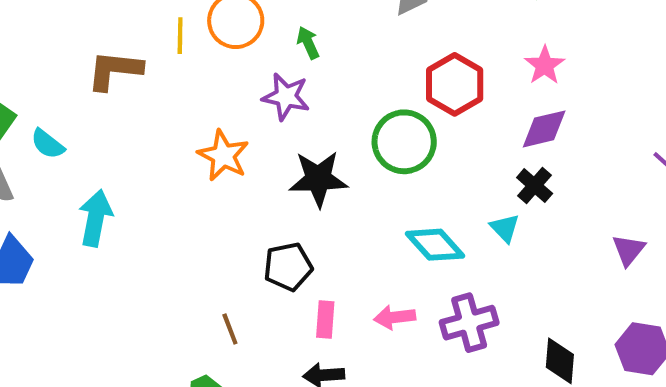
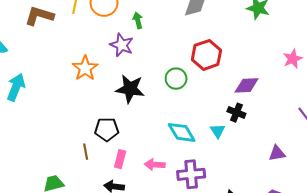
pink star: (545, 65) -> (293, 59), moved
green circle: (404, 142) -> (176, 79), size x0.7
black cross: (535, 185) -> (236, 113), turned -30
purple triangle: (628, 250) -> (277, 153), turned 30
brown line: (230, 329) -> (86, 152), moved

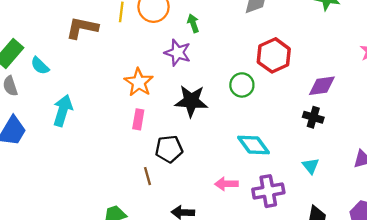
cyan triangle: (218, 131) -> (311, 166), moved
pink rectangle: (120, 159) -> (138, 119), moved

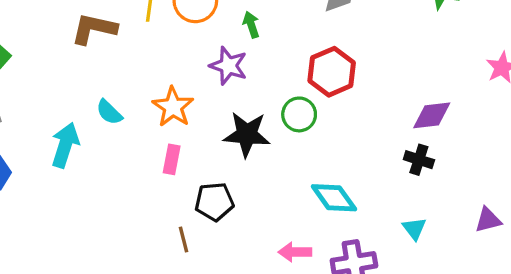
red hexagon: (274, 55) -> (332, 72), moved
cyan semicircle: (40, 66) -> (109, 112), moved
green circle: (242, 85) -> (299, 114), moved

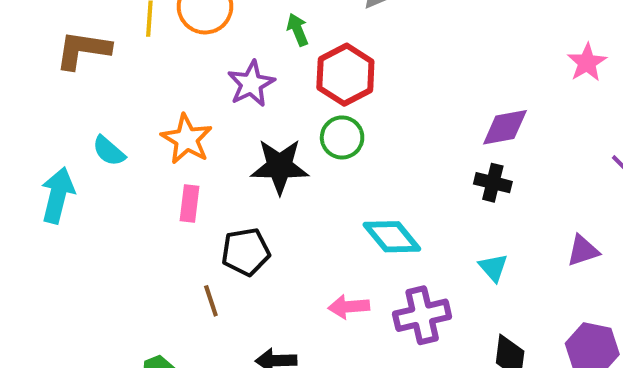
green arrow: (251, 25) -> (298, 30), moved
purple star: (228, 66) -> (251, 84), turned 30
red hexagon: (332, 72) -> (345, 75), moved

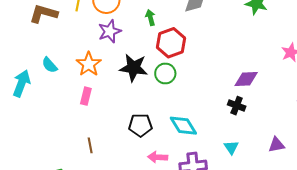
purple star: (251, 84) -> (110, 31), moved
black star: (280, 166) -> (134, 68), moved
black pentagon: (246, 252) -> (140, 125), moved

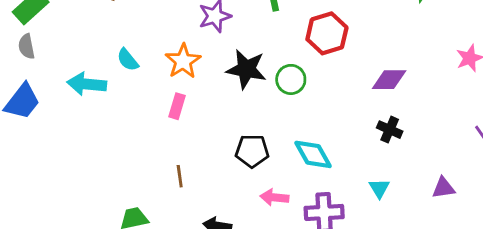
red hexagon: (171, 43) -> (327, 33), moved
purple diamond: (246, 79) -> (389, 80), moved
cyan arrow: (22, 83) -> (87, 84), turned -108

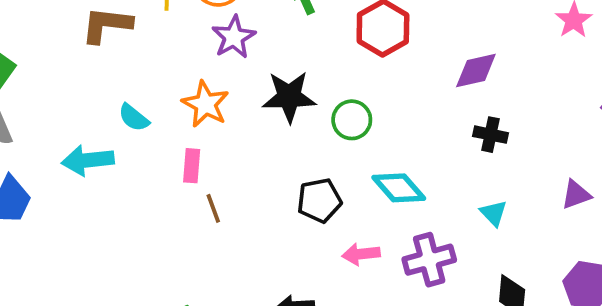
green circle: (291, 79) -> (352, 120), moved
pink rectangle: (177, 106) -> (192, 166), moved
brown line: (180, 176) -> (213, 208), moved

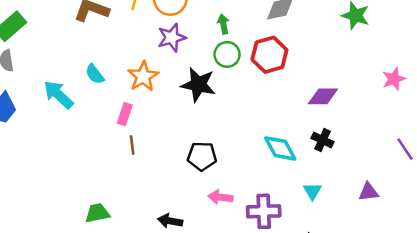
green circle: (352, 120) -> (227, 54), moved
cyan arrow: (88, 160) -> (58, 95), turned 36
cyan diamond: (399, 188) -> (280, 148), moved

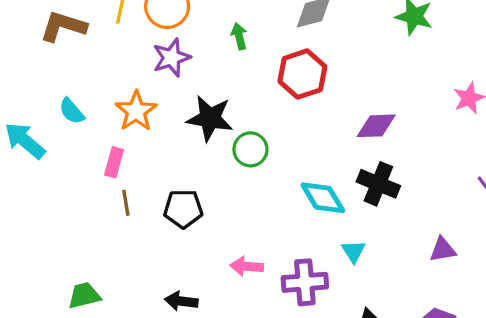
green circle: (227, 54) -> (250, 149), moved
black cross: (323, 140) -> (378, 184), size x1.4
black pentagon: (202, 156) -> (183, 209), moved
cyan triangle: (312, 191) -> (353, 251), moved

